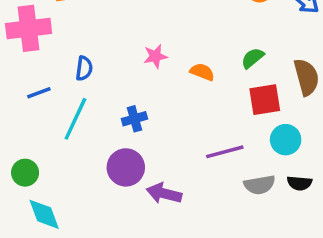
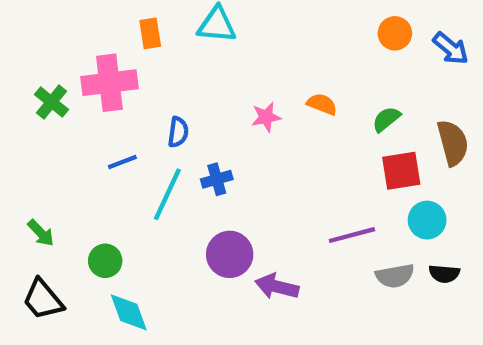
orange semicircle: (202, 72) -> (322, 104), moved
blue cross: (134, 119) -> (217, 179), moved

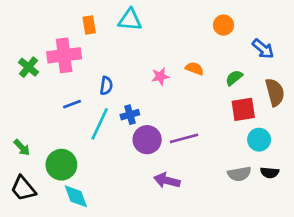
orange circle: (395, 33) -> (223, 25), moved
blue arrow: (451, 48) -> (263, 49), moved
purple line: (352, 235) -> (184, 138), moved
purple circle: (230, 254) -> (147, 140), moved
green circle: (105, 261) -> (61, 165), size x1.5

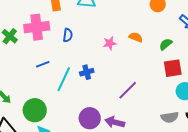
blue semicircle: (106, 86) -> (68, 35), moved
purple line: (184, 138) -> (128, 90), turned -30
purple circle: (147, 140) -> (90, 118), moved

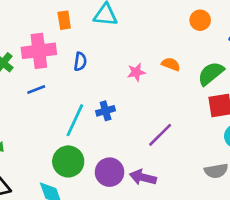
green semicircle: (166, 44) -> (211, 74), size x1.5
blue line: (43, 64) -> (36, 89), moved
green circle: (35, 110) -> (68, 161), moved

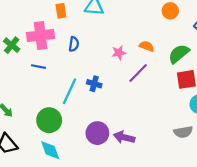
blue line: (36, 89) -> (38, 67), turned 32
blue cross: (106, 111) -> (94, 84), turned 32
purple line: (160, 135) -> (138, 73), moved
green circle: (68, 161) -> (49, 120), moved

